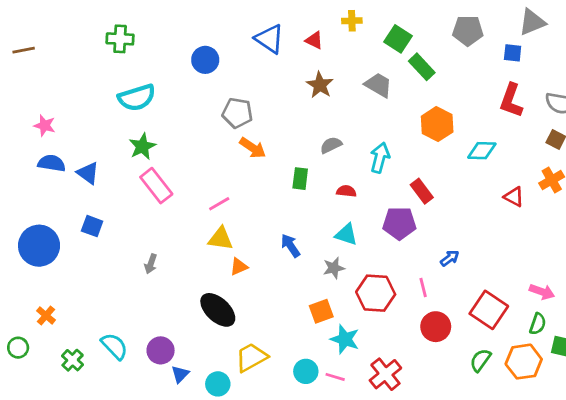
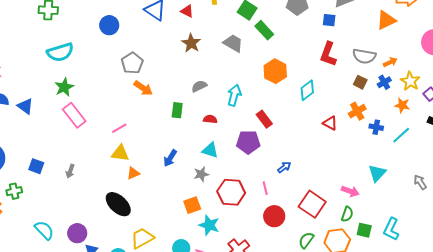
gray pentagon: (237, 113) -> (132, 63), turned 30
cyan diamond: (482, 151) -> (307, 90), turned -40
blue square: (92, 226) -> (36, 166), moved
blue arrow: (290, 246) -> (170, 158), turned -114
green cross: (73, 360) -> (14, 191), moved, turned 35

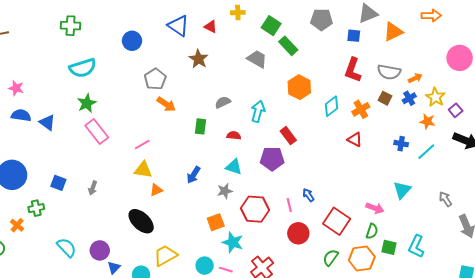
orange triangle: (386, 20) -> (393, 32), moved
brown star: (191, 43) -> (199, 59), moved
orange cross: (357, 111) -> (361, 109), moved
blue arrow: (284, 167) -> (308, 195), moved, turned -88

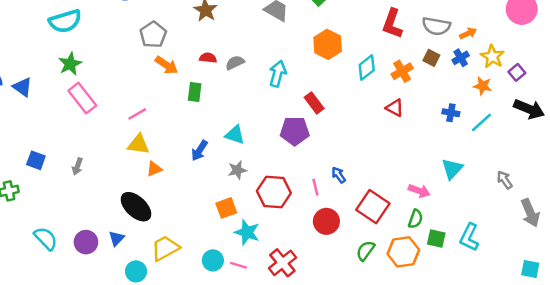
green rectangle: (201, 126) -> (195, 92), moved
red semicircle: (234, 136) -> (208, 58), moved
cyan triangle: (234, 167) -> (235, 135), moved
blue triangle: (114, 268) -> (116, 238), moved

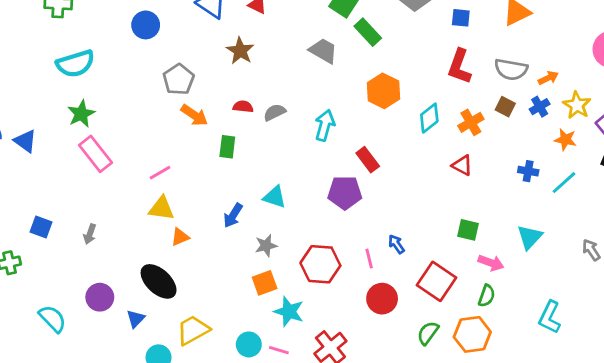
gray star: (237, 170) -> (266, 246), moved
green square: (436, 238) -> (468, 230), moved
purple circle: (86, 242) -> (100, 297), moved

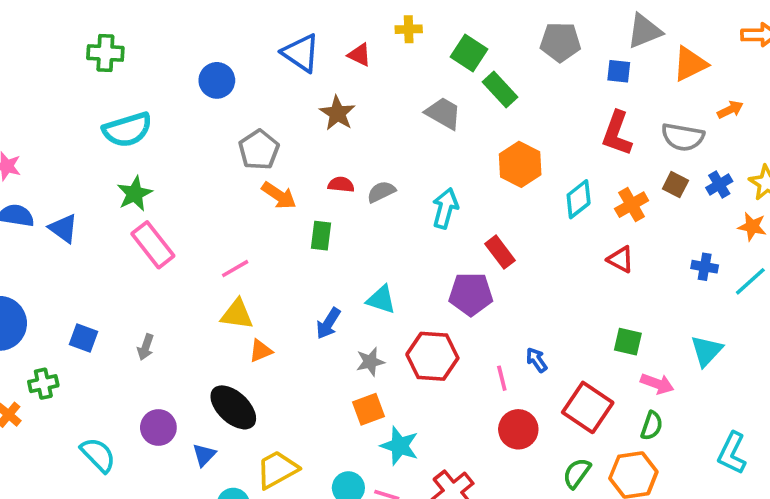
orange arrow: (548, 78) -> (730, 110), moved
red hexagon: (320, 264) -> (432, 356), moved

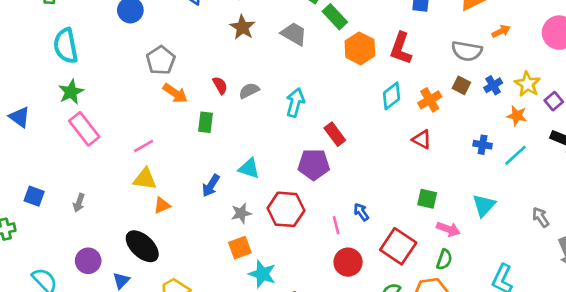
brown star: (337, 113) -> (242, 27), moved
cyan semicircle: (127, 130) -> (66, 46), turned 96
red L-shape: (617, 133) -> (401, 48), moved
orange hexagon: (520, 164) -> (360, 48), moved
red semicircle: (341, 185) -> (220, 85), turned 54

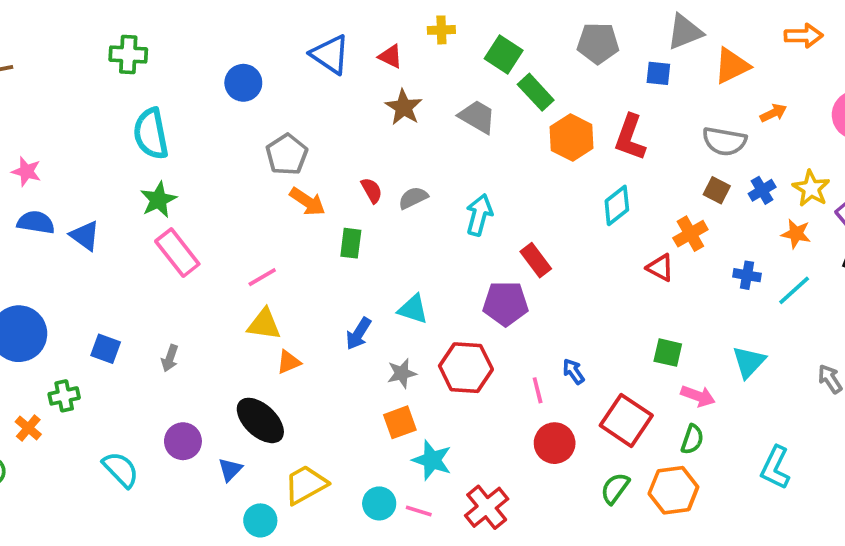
orange cross: (430, 100) -> (690, 234), moved

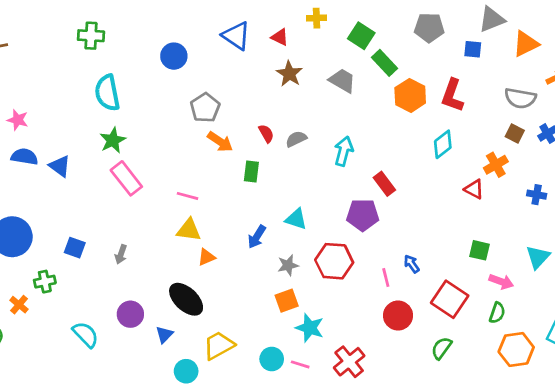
pink line: (262, 277) -> (187, 196), turned 45
orange hexagon: (673, 490) -> (516, 349), moved

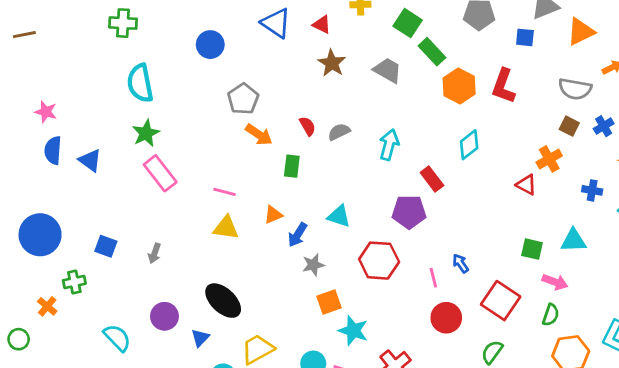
cyan diamond: (443, 144) -> (469, 145), moved
blue semicircle: (24, 157) -> (53, 150), turned -95
orange triangle: (206, 257) -> (273, 215), moved
cyan triangle: (538, 257) -> (574, 240), moved, turned 45
gray star: (288, 265) -> (313, 265), moved

